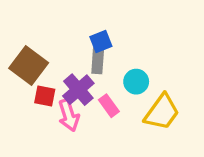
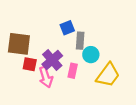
gray rectangle: (98, 61) -> (80, 41), moved
brown square: (29, 66) -> (19, 44), turned -30
pink rectangle: (109, 106) -> (73, 71), turned 48

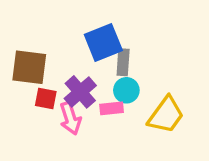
blue square: (67, 28) -> (103, 43), size x1.6
cyan circle: (91, 55) -> (126, 90), moved
pink rectangle: (73, 71) -> (112, 108), turned 72

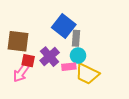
blue square: (103, 43) -> (64, 26), turned -30
yellow trapezoid: (166, 115) -> (87, 74), moved, turned 80
pink arrow: (70, 118) -> (21, 73), moved, turned 54

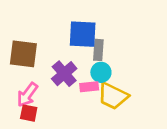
blue square: (64, 26) -> (83, 34), turned -35
red square: (28, 61) -> (29, 113), moved

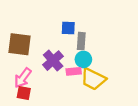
blue square: (83, 34) -> (68, 28), size x0.6

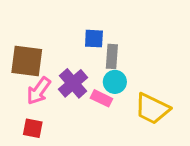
pink rectangle: (74, 71) -> (101, 98), turned 32
pink arrow: (23, 78) -> (39, 91), moved
yellow trapezoid: (93, 79) -> (152, 109), moved

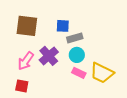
gray rectangle: (112, 56) -> (75, 38), turned 70
brown square: (27, 61) -> (27, 26), moved
pink rectangle: (101, 98) -> (79, 73), moved

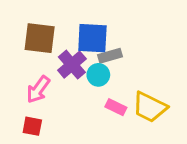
blue square: (63, 26) -> (92, 38), size x1.6
cyan circle: (77, 55) -> (98, 75), moved
purple cross: (49, 56) -> (72, 65), moved

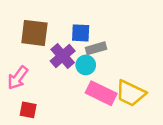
blue square: (92, 38) -> (81, 33), size x0.7
pink arrow: (38, 90) -> (18, 78), moved
pink rectangle: (116, 107) -> (101, 93), size x1.6

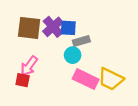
purple cross: (63, 56) -> (53, 27), moved
pink arrow: (18, 78) -> (29, 66), moved
red square: (28, 110) -> (23, 80), moved

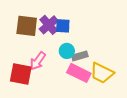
gray rectangle: (81, 41) -> (80, 56), moved
pink arrow: (29, 66) -> (38, 61), moved
red square: (23, 80) -> (21, 74), size x1.6

